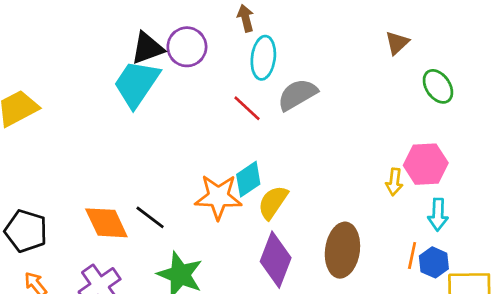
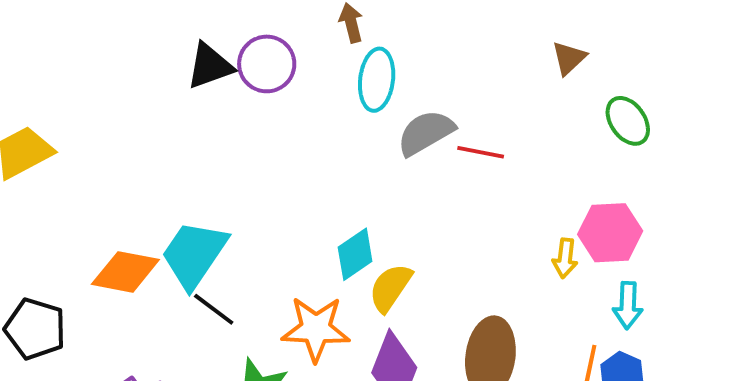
cyan trapezoid: (136, 84) -> (194, 254), moved
red line: (247, 108) -> (481, 152), moved, turned -32
orange star: (218, 197) -> (316, 329), moved
orange diamond: (106, 223) -> (125, 272), moved, turned -54

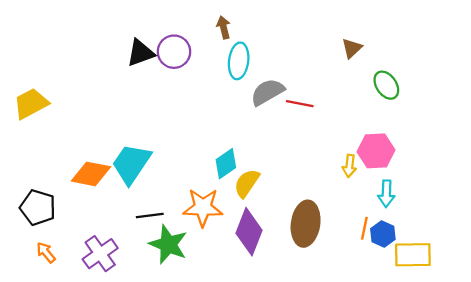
black line: (214, 309) -> (150, 216), moved, turned -44

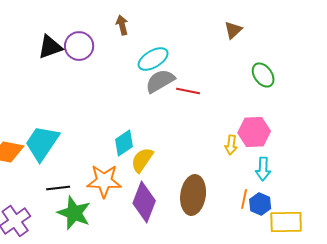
brown triangle: (352, 48) -> (233, 30), moved
cyan ellipse: (239, 61) -> (153, 59), moved, turned 52

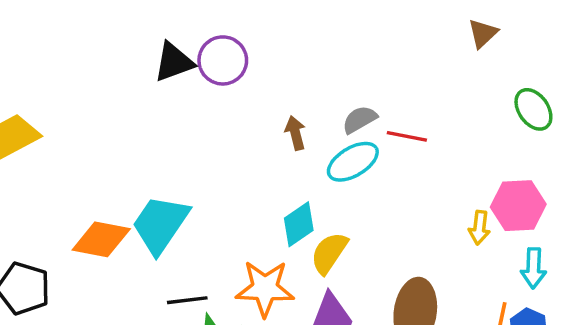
brown arrow: (122, 25) -> (295, 133), moved
cyan ellipse: (153, 59) -> (353, 162), moved
gray semicircle: (160, 81) -> (360, 120), size x0.7

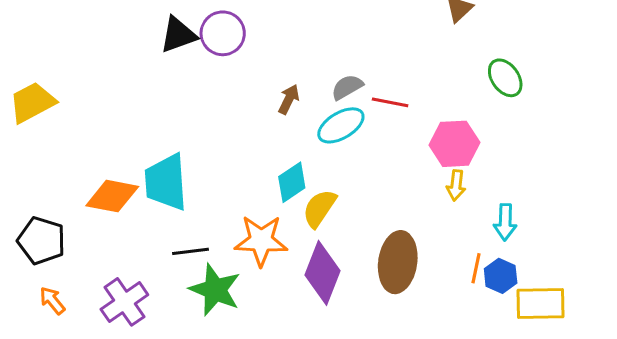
brown arrow: (295, 133) -> (289, 99), turned 40
pink hexagon: (518, 206) -> (455, 144), moved
cyan trapezoid: (160, 224) -> (166, 182), turned -38

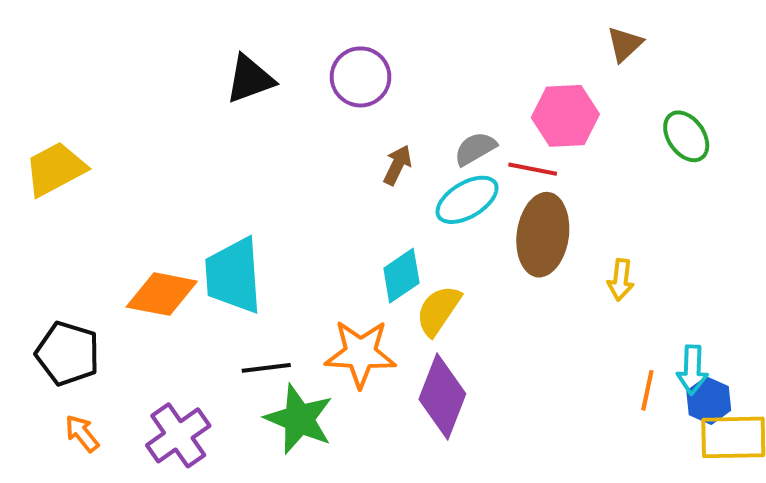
purple circle: (223, 33) -> (361, 77), moved
pink hexagon: (455, 144) -> (565, 116), moved
cyan arrow: (505, 222) -> (692, 370), moved
brown ellipse: (398, 262) -> (543, 235), moved
blue hexagon: (501, 276) -> (709, 401), moved

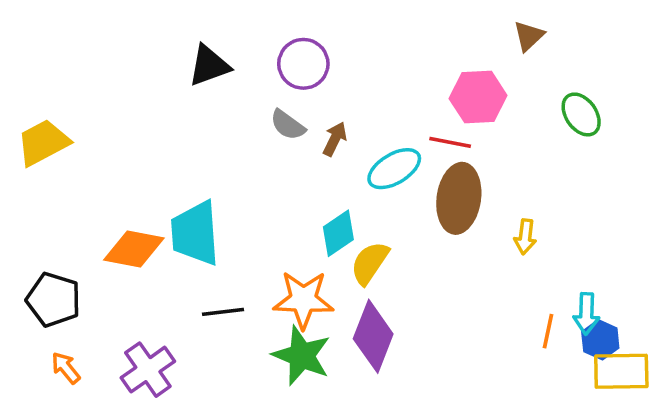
gray semicircle: (475, 149) -> (288, 125), moved, turned -114
green star: (299, 419) -> (302, 356), moved

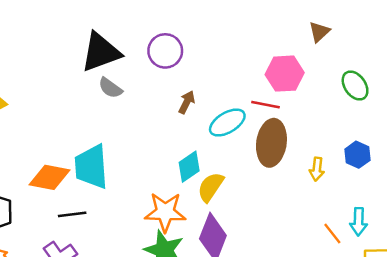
black triangle: (209, 66) -> (101, 52), size x1.4
gray semicircle: (288, 125) -> (110, 88), moved
black line: (223, 312) -> (72, 214), moved
orange line: (548, 331) -> (332, 234), turned -50
blue hexagon: (600, 340) -> (357, 155), moved

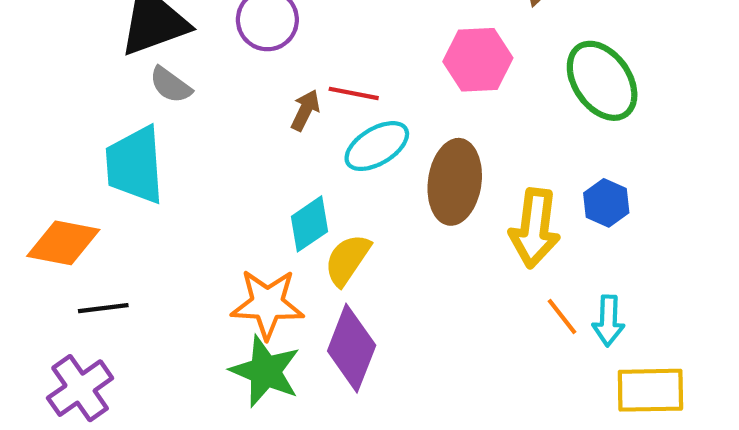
green ellipse: (355, 86) -> (602, 81), size x1.5
red line: (266, 105) -> (354, 93), moved
cyan trapezoid: (91, 167) -> (135, 165), moved
yellow arrow: (317, 169) -> (535, 228), size x1.8
orange line: (332, 234) -> (562, 317), moved

